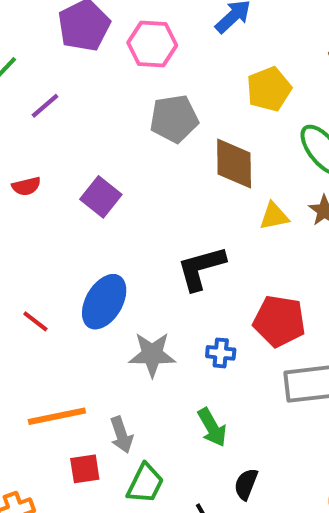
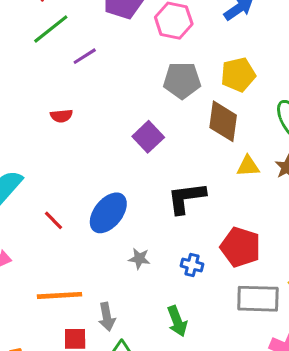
yellow pentagon: (269, 89) -> (238, 75), moved
purple square: (101, 197) -> (148, 137), moved
gray star: (152, 354) -> (139, 259), size x0.6

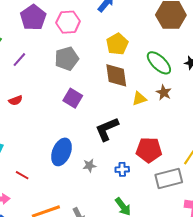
gray pentagon: (182, 80) -> (67, 59), moved
red line: (53, 220) -> (22, 175), moved
gray star: (139, 259) -> (89, 166), moved

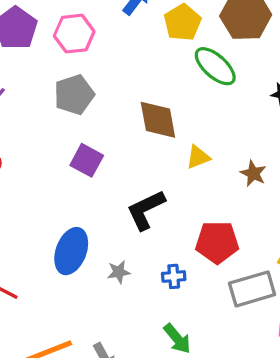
yellow pentagon: (117, 44) -> (183, 22), moved
green ellipse: (159, 63) -> (215, 66), moved
brown star: (164, 92) -> (253, 173), moved

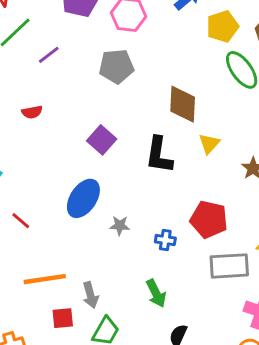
yellow triangle: (198, 157) -> (209, 144), turned -40
purple square: (87, 160) -> (102, 140), moved
black L-shape: (146, 210) -> (159, 155), moved, turned -69

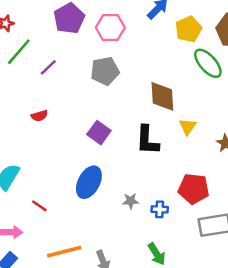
gray star: (120, 225) -> (131, 201), moved

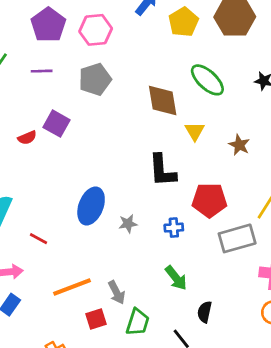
green ellipse: (208, 63) -> (207, 80), moved
purple line: (48, 67) -> (42, 71), moved, turned 48
purple square: (99, 133) -> (57, 124), moved
black L-shape: (147, 140) -> (162, 170), moved
gray star: (131, 201) -> (128, 224), moved

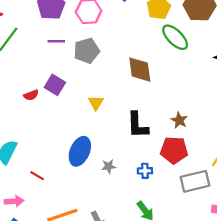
purple line: (42, 71) -> (56, 41), moved
green ellipse: (207, 80) -> (175, 37), moved
yellow triangle: (195, 131) -> (96, 103), moved
brown star: (239, 145) -> (179, 120), moved

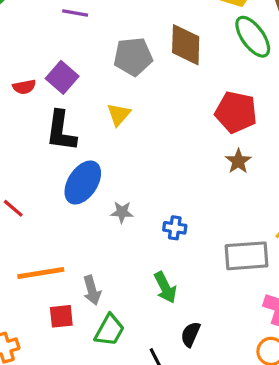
gray pentagon: (87, 51) -> (133, 57), moved
brown diamond: (140, 70) -> (186, 45), moved
black L-shape: (138, 125) -> (61, 131), moved
red pentagon: (174, 150) -> (236, 112), moved

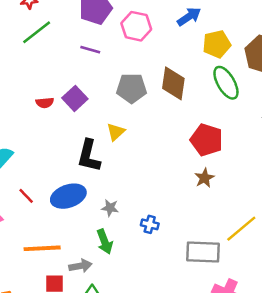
black L-shape: (61, 131) -> (89, 156), moved
blue ellipse: (83, 183) -> (68, 196), moved, turned 32
green arrow: (165, 287) -> (105, 242), moved
gray arrow: (92, 290) -> (80, 266), turned -90

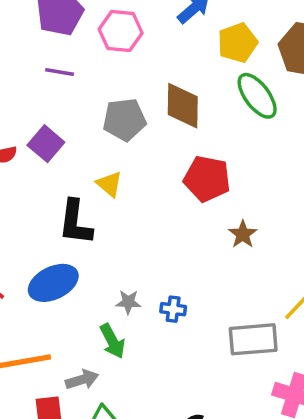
yellow triangle: (116, 132) -> (109, 184), turned -30
red pentagon: (207, 140) -> (207, 179), moved
gray star: (110, 208) -> (128, 302), moved

